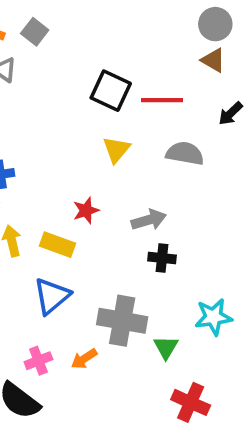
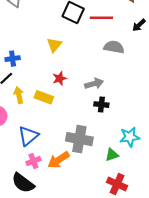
yellow triangle: (116, 150) -> (54, 45), moved
blue triangle: (52, 296) -> (28, 136), moved
green triangle: (166, 347) -> (112, 155), moved, turned 40
orange arrow: (84, 359) -> (59, 160), size x1.5

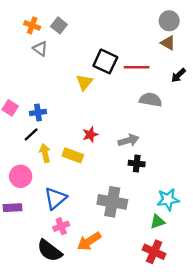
yellow triangle: (54, 45) -> (84, 82), moved
green triangle: (112, 155) -> (158, 222), moved
orange arrow: (59, 160) -> (89, 241), moved

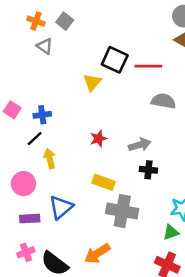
yellow rectangle: (73, 155) -> (103, 182), moved
purple rectangle: (12, 208) -> (30, 219), moved
pink cross: (61, 226) -> (26, 252), moved

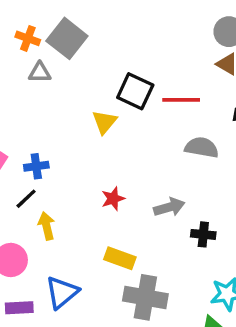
gray square: (65, 21) -> (67, 38), size x1.6
gray triangle: (45, 46) -> (40, 73), turned -35
black cross: (148, 170) -> (203, 234), moved

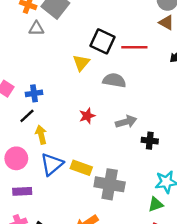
gray semicircle: (202, 148) -> (114, 80), moved
yellow rectangle: (120, 258) -> (81, 168), moved
blue triangle: (62, 292) -> (52, 164), moved

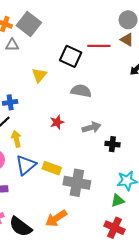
red line: (134, 47) -> (99, 46), moved
yellow triangle: (81, 63) -> (39, 75), moved

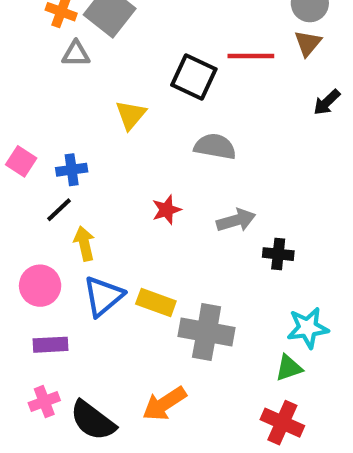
brown triangle: (127, 40) -> (308, 43), turned 40

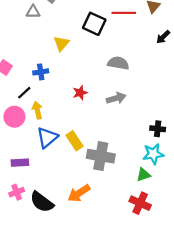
gray semicircle: (215, 147) -> (118, 63), moved
blue cross: (72, 170) -> (41, 72), moved
black cross: (278, 254) -> (158, 129), moved
pink circle: (40, 286) -> (14, 117), moved
yellow rectangle: (156, 303) -> (75, 141), turned 36

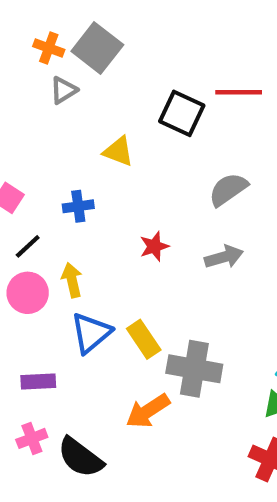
gray triangle: (33, 12) -> (64, 90), turned -32
yellow triangle: (61, 43) -> (118, 151), turned -49
gray semicircle: (118, 63) -> (228, 189), turned -45
black line: (24, 93) -> (28, 246), moved
orange arrow: (79, 193) -> (148, 411), moved

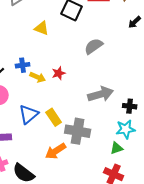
blue cross: (78, 206) -> (23, 65), moved
gray arrow: (224, 257) -> (101, 94), moved, size x1.4
yellow arrow: (72, 280) -> (38, 77), moved, turned 126

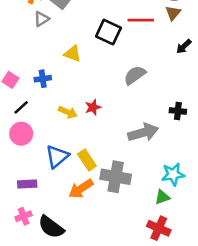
blue cross: (23, 65) -> (43, 79), moved
black cross: (130, 106) -> (178, 111), moved
orange arrow: (56, 151) -> (81, 189), moved

